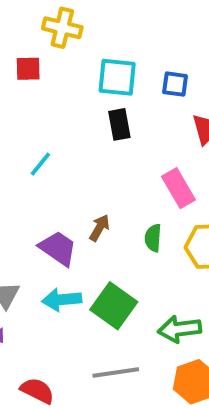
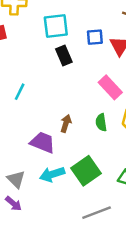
blue square: (175, 84) -> (95, 37), moved
green square: (114, 306) -> (86, 171), turned 32

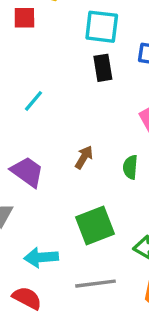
purple trapezoid: (43, 142) -> (27, 172), moved
cyan arrow: (52, 174) -> (41, 257), moved

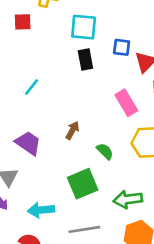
green semicircle: (130, 167) -> (105, 151), moved, turned 132

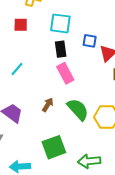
red square: (23, 22) -> (21, 25), moved
pink rectangle: (126, 103) -> (65, 73), moved
green semicircle: (105, 151) -> (78, 109), moved, size x1.6

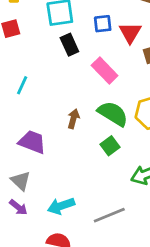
pink rectangle: (65, 73) -> (105, 70), moved
green square: (54, 147) -> (110, 146), moved, size x0.6

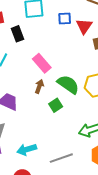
black rectangle: (69, 45) -> (18, 34), moved
pink rectangle: (105, 70) -> (42, 63), moved
green square: (110, 146) -> (56, 105), moved

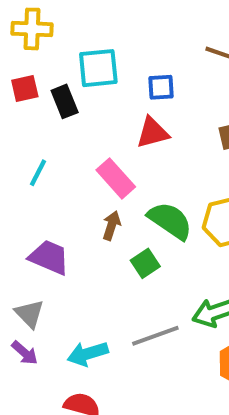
red triangle: (84, 26) -> (153, 133), moved, turned 42
black rectangle: (18, 34) -> (65, 101), moved
gray line: (61, 158) -> (155, 336), moved

